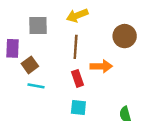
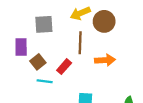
brown circle: (125, 36) -> (104, 21), moved
red rectangle: (78, 78) -> (64, 67), moved, turned 63

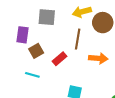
cyan line: (45, 81) -> (32, 75), moved

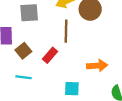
orange arrow: (98, 58) -> (97, 66), moved

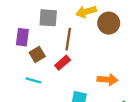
brown line: (66, 31) -> (68, 39), moved

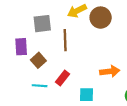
red rectangle: (63, 63) -> (62, 78), moved

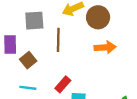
orange arrow: (110, 71) -> (105, 47), moved
red rectangle: (62, 78) -> (63, 84), moved

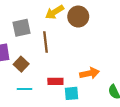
orange arrow: (105, 47) -> (90, 73), moved
red rectangle: (63, 84) -> (55, 81), turned 56

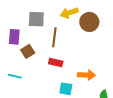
red rectangle: (55, 81) -> (56, 63), moved
cyan line: (25, 89) -> (15, 76), moved

